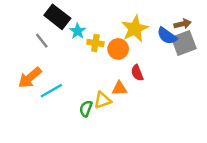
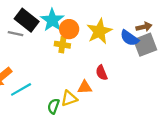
cyan star: (78, 31) -> (52, 20), moved, size x1.5
gray line: (42, 41) -> (15, 34), moved, turned -40
orange circle: (118, 49) -> (69, 29), moved

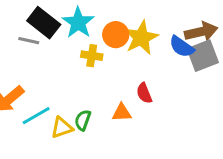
brown arrow: (144, 27) -> (201, 32), size x1.5
orange circle: (69, 29) -> (116, 35), moved
yellow triangle: (69, 98) -> (62, 128), moved
green semicircle: (53, 106) -> (83, 120), moved

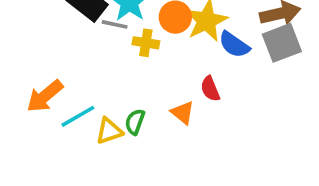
gray line: (29, 41) -> (115, 24), moved
blue semicircle: (182, 47) -> (234, 45), moved
orange triangle: (122, 113) -> (183, 113), turned 42

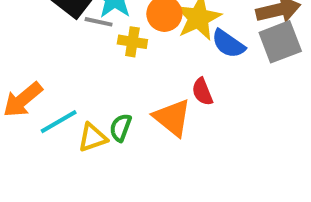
orange triangle: (183, 113) -> (172, 118), size x1.5

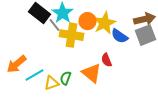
gray line: (99, 22) -> (54, 25), turned 40
yellow cross: (132, 42) -> (72, 35), size x1.6

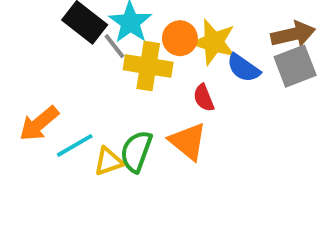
yellow star: (104, 23) -> (214, 42), turned -30
red semicircle: (106, 60) -> (204, 98), moved
green semicircle: (66, 78) -> (136, 151), size x1.5

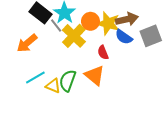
brown arrow: (293, 34) -> (127, 19), moved
yellow cross: (148, 66) -> (74, 36), turned 35
orange arrow: (39, 124) -> (27, 43), moved
yellow triangle: (108, 161) -> (53, 86), turned 42

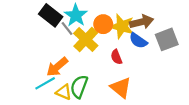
orange arrow: (27, 43) -> (57, 67), moved
orange triangle: (95, 75) -> (121, 88), moved

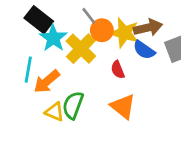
cyan star: (76, 15) -> (53, 38), moved
gray line: (67, 29) -> (89, 16), moved
cyan line: (45, 83) -> (28, 70), moved, turned -50

